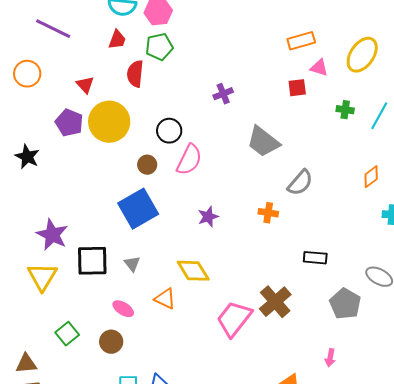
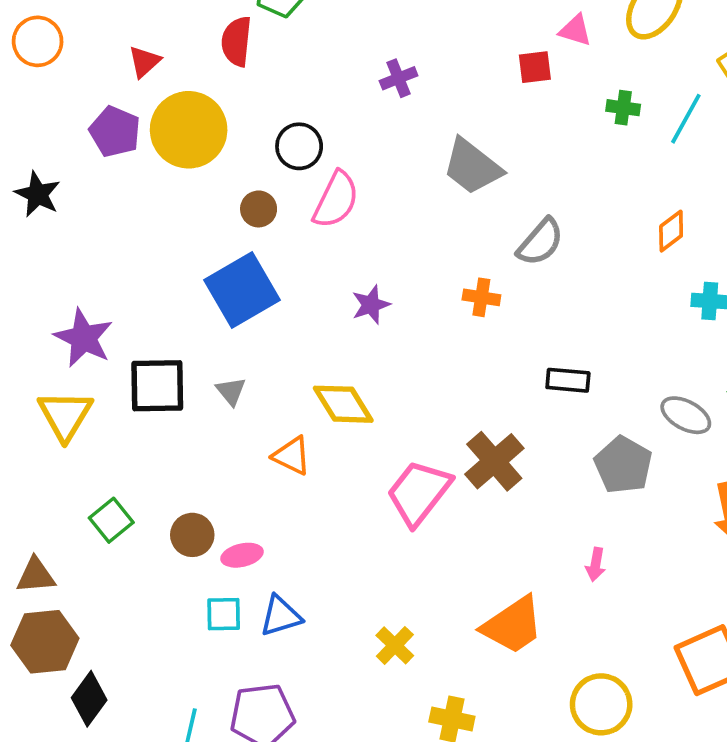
red triangle: (85, 85) -> (144, 62), turned 30
pink ellipse: (123, 309) -> (242, 555), moved, turned -45

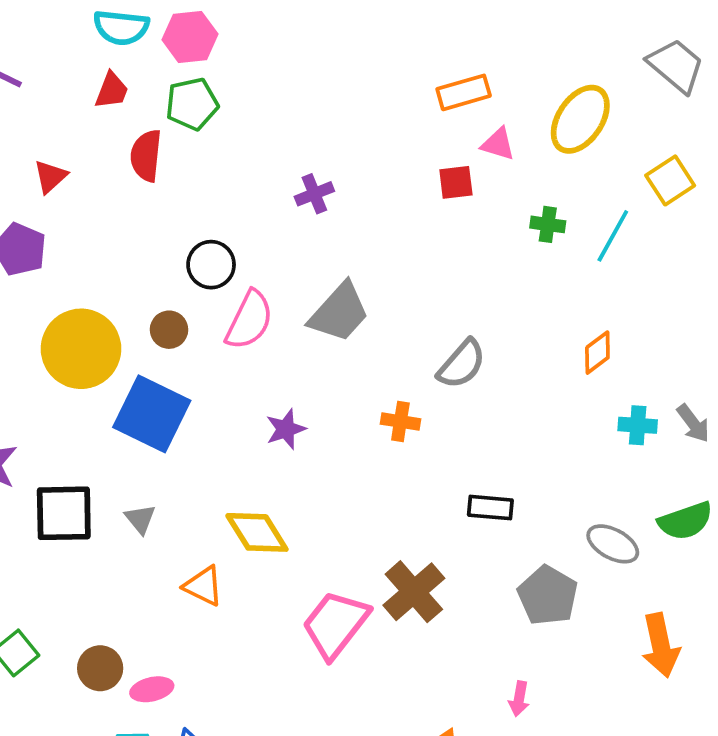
yellow circle: (189, 130) -> (81, 349), moved
gray trapezoid: (472, 167) -> (339, 312), moved, turned -86
blue square: (242, 290) -> (152, 414), turned -34

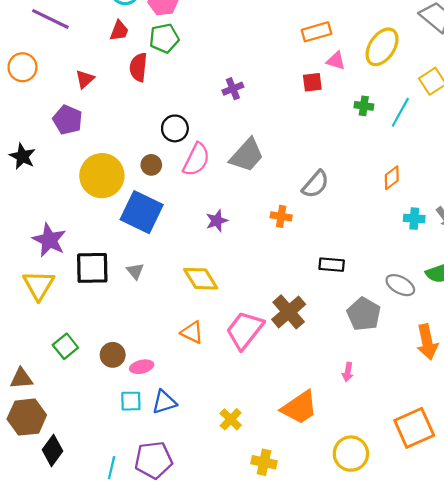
orange triangle: (203, 586) -> (192, 332), moved

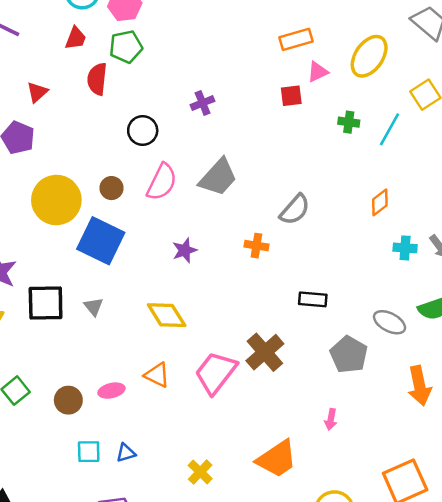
pink triangle: (336, 61) -> (318, 72), turned -42
black circle: (175, 128) -> (143, 131), moved
pink ellipse: (142, 367) -> (111, 391), moved
blue triangle: (164, 402) -> (126, 453), size x0.7

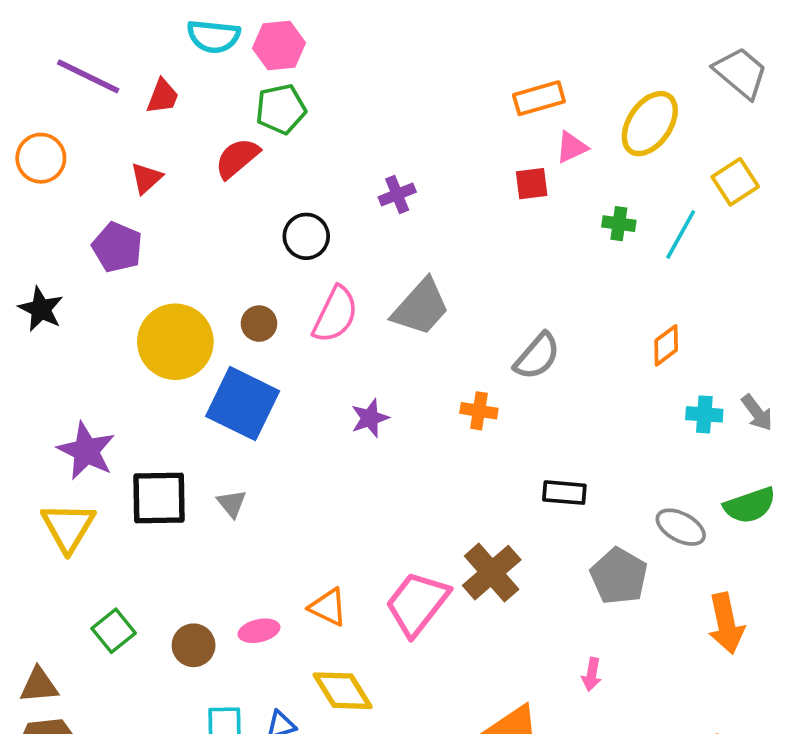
red trapezoid: (76, 38) -> (163, 96), moved
red semicircle: (97, 79) -> (237, 158), turned 44
yellow diamond: (167, 315) -> (343, 691), moved

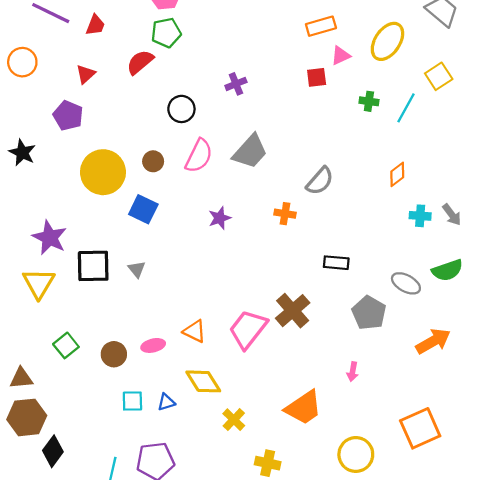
blue square: (243, 404) -> (143, 209), size x0.7
orange arrow: (726, 623) -> (433, 341), turned -108

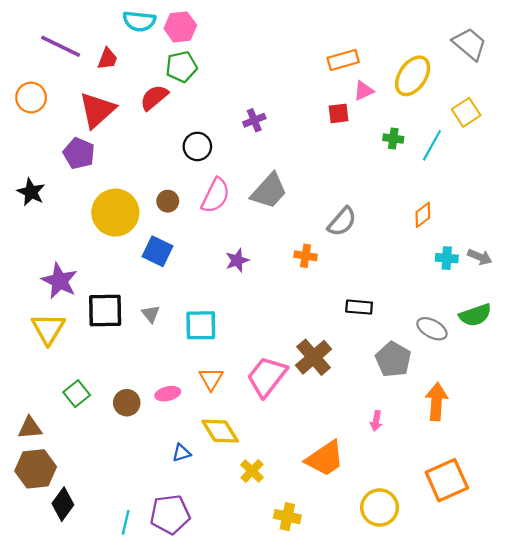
red triangle: (86, 74) -> (97, 110), size x1.8
gray arrow: (452, 215) -> (480, 257), turned -30
orange triangle: (195, 331) -> (211, 379), turned 35
orange arrow: (433, 341) -> (437, 402), moved, turned -56
cyan square: (132, 401) -> (201, 325), moved, size x1.4

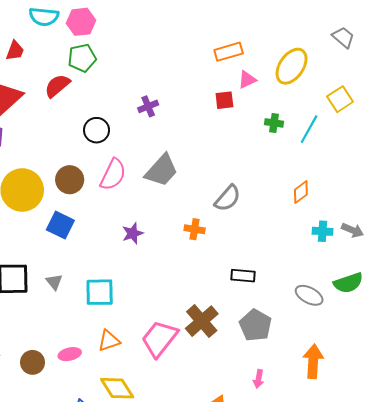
gray trapezoid: (470, 44) -> (343, 37), size x0.7
brown circle: (168, 201) -> (70, 180), size x1.4
gray pentagon: (393, 359) -> (255, 325), moved
orange triangle: (211, 379) -> (109, 341), turned 40

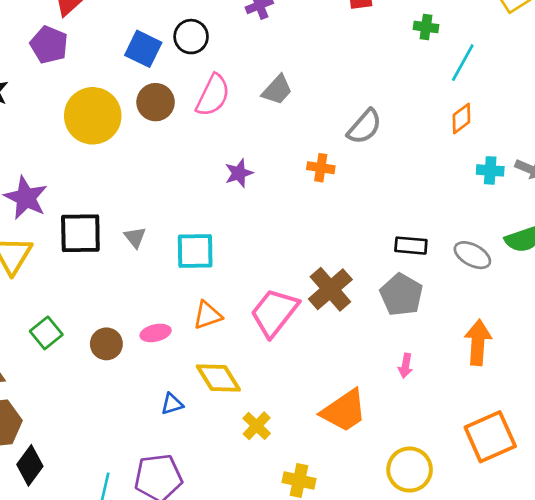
cyan line: (309, 129) -> (463, 63), moved
gray trapezoid: (162, 170) -> (277, 90), size x0.7
blue square: (60, 225) -> (143, 49), moved
black rectangle: (243, 276) -> (411, 246), moved

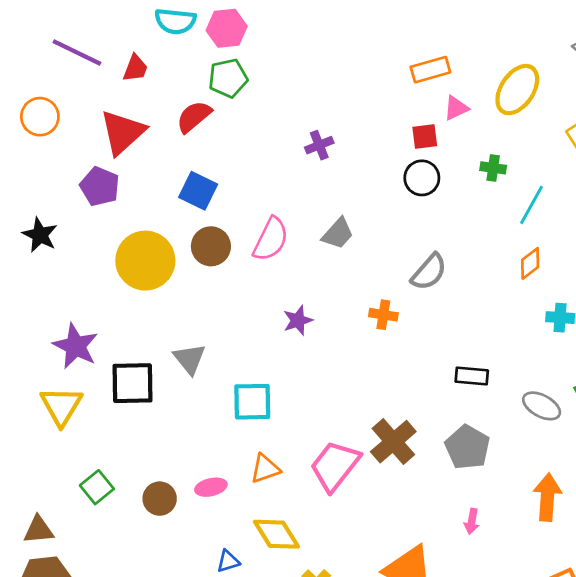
black circle: (191, 37) -> (422, 178), moved
gray triangle: (135, 237) -> (190, 359), moved, size x1.4
black rectangle: (411, 246) -> (472, 376), moved

